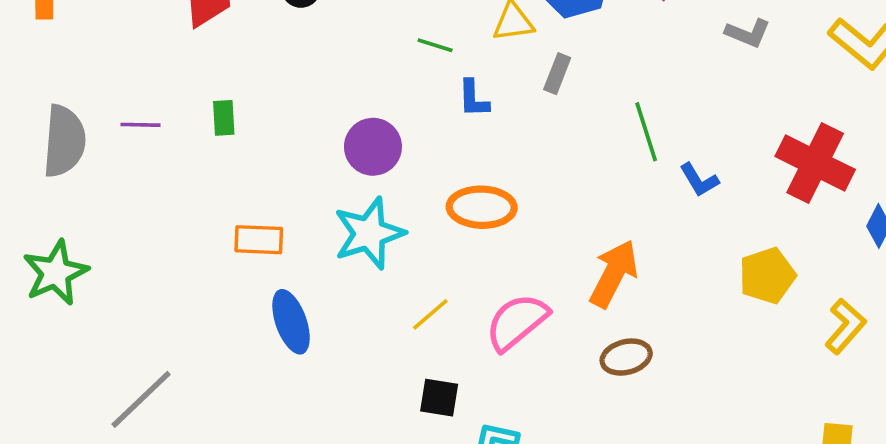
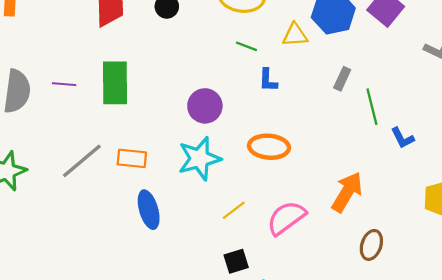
gray rectangle: (557, 74) -> (342, 79), moved
green rectangle: (224, 118) -> (115, 83), size x2.0
brown ellipse: (626, 357) -> (371, 245), moved, turned -60
black square: (439, 398) -> (236, 261), turned -30
gray line: (141, 399) -> (82, 161), moved

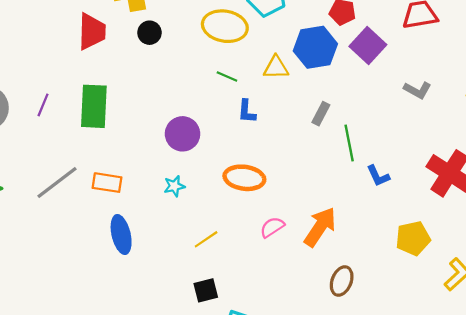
purple line: (64, 84) -> (43, 105), turned -75
cyan star: (199, 159) -> (174, 186), size x0.5
pink semicircle: (286, 218) -> (272, 227), moved, size x0.6

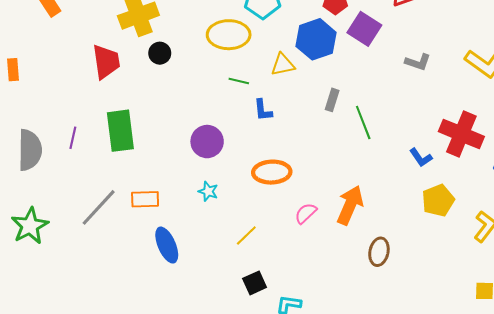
blue L-shape: (378, 176) -> (421, 158), moved
cyan star: (174, 186) -> (208, 191), turned -30

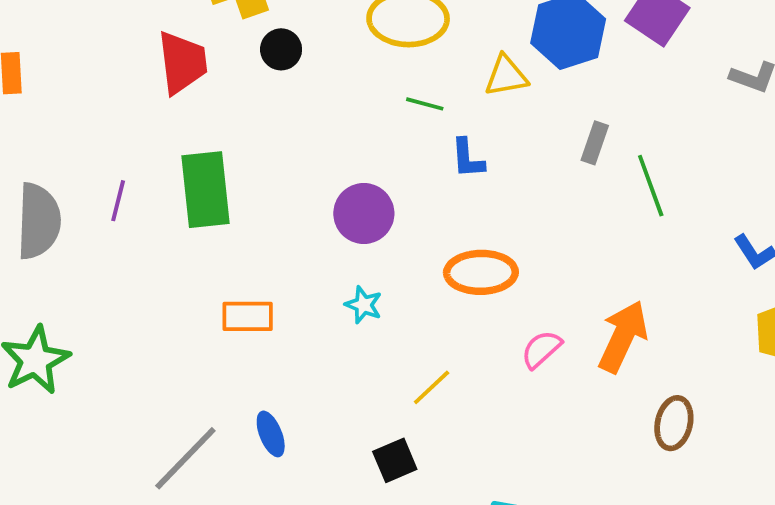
gray line: (99, 207) -> (185, 458), moved
blue ellipse: (167, 245) -> (271, 434), moved, size x0.7
black square: (255, 283) -> (395, 460), moved

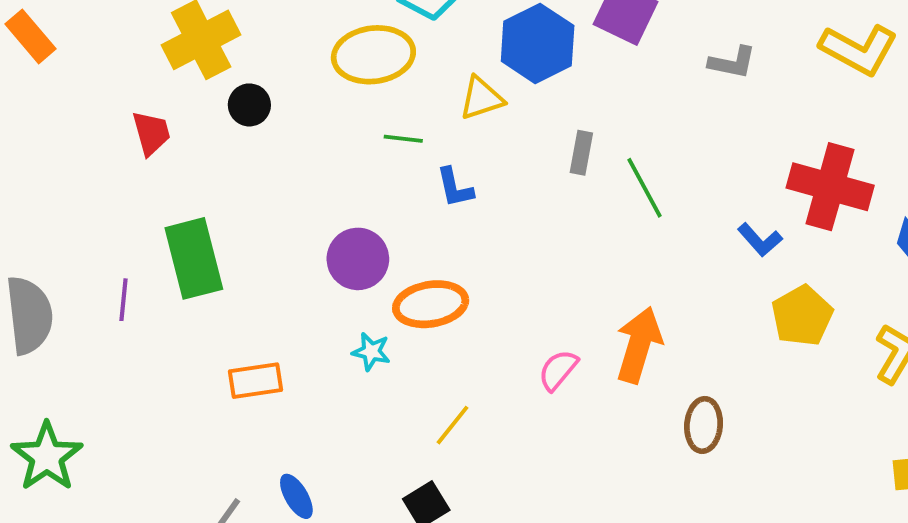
red trapezoid: (182, 63) -> (151, 133), size x0.7
purple line: (118, 201) -> (124, 300), moved
orange ellipse: (481, 272) -> (431, 304), moved

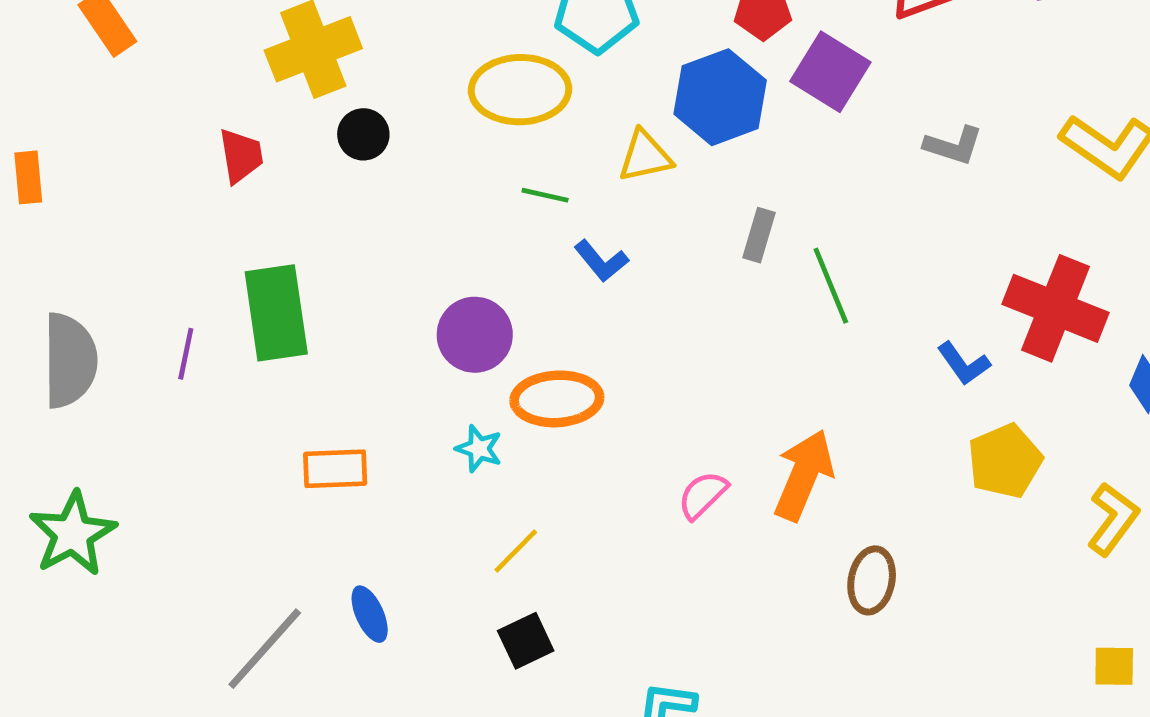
blue L-shape: (455, 188) -> (601, 261), turned -33
yellow line: (453, 425) -> (516, 551), moved

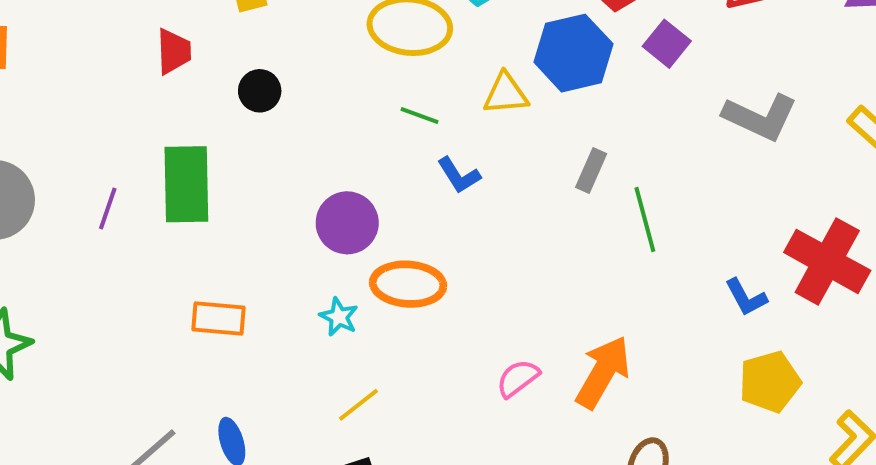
purple square: (830, 72) -> (667, 44), size x0.7
black circle: (363, 134) -> (260, 91), moved
gray L-shape: (953, 145) -> (760, 117), size x1.5

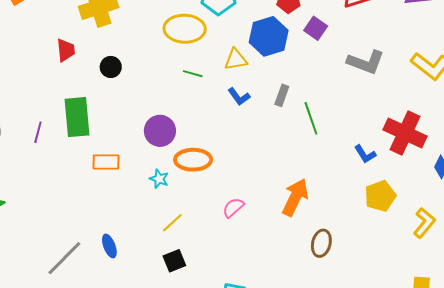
blue L-shape: (459, 175) -> (239, 97), moved
orange rectangle: (219, 318) -> (106, 162), moved
pink semicircle: (518, 378) -> (233, 208), moved

